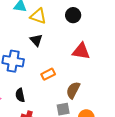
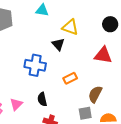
black circle: (73, 15) -> (110, 24), moved
yellow triangle: (38, 16) -> (70, 27), moved

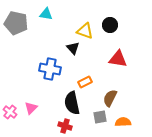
cyan triangle: (42, 10) -> (46, 14), moved
black circle: (110, 24) -> (110, 25), moved
black semicircle: (42, 99) -> (72, 103), moved, size x1.6

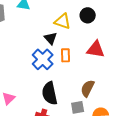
blue cross: (50, 69) -> (43, 59), moved, turned 35
orange rectangle: (85, 82) -> (66, 55), moved, turned -64

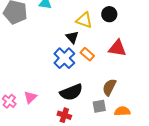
orange rectangle: (66, 55) -> (87, 54), turned -48
black semicircle: (50, 93) -> (71, 92), turned -100

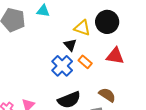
black circle: (109, 14) -> (107, 22), size x1.5
brown semicircle: (109, 87) -> (107, 95), turned 96

